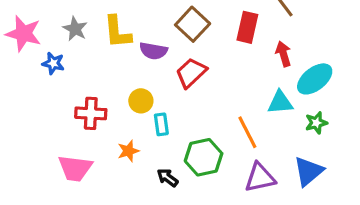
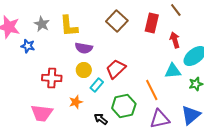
purple semicircle: (153, 51) -> (84, 48), moved
red trapezoid: (191, 73) -> (116, 69), moved
cyan rectangle: (161, 124) -> (97, 85), turned 48

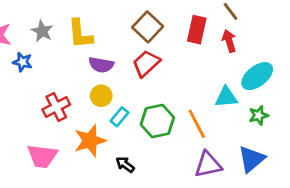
red arrow: (175, 40) -> (229, 41), moved
red trapezoid: (116, 69) -> (146, 63), moved
red cross: (52, 78) -> (56, 107), turned -30
orange star: (76, 102) -> (90, 141), size x1.6
green hexagon: (124, 106) -> (157, 121), moved

